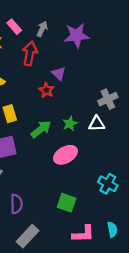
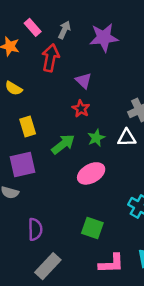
red star: (47, 90) -> (81, 109), moved

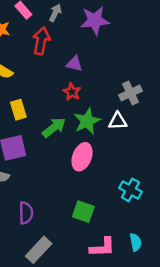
purple triangle: (83, 81) -> (74, 64), turned -30
green star: (96, 138) -> (87, 121), size x1.5
pink ellipse: (91, 173) -> (82, 157), turned -40

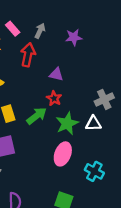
purple star: (95, 20) -> (74, 37), size x0.7
green arrow: (54, 127) -> (37, 116), moved
cyan cross: (130, 190) -> (94, 171), moved

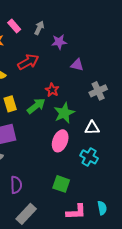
purple star: (74, 37) -> (59, 42), moved
red arrow: (28, 55) -> (28, 62), moved, turned 50
purple triangle: (56, 74) -> (77, 65), moved
white triangle: (93, 123) -> (92, 128), moved

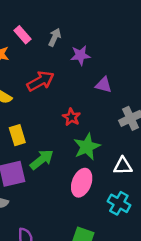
green arrow: (36, 106) -> (42, 160), moved

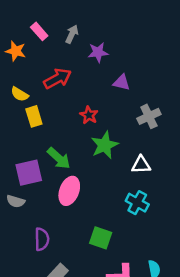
yellow rectangle: (17, 135) -> (34, 116), moved
green arrow: (42, 160) -> (59, 158), turned 80
pink ellipse: (82, 183) -> (69, 191), moved

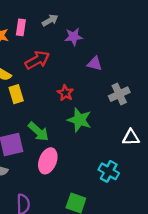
pink rectangle: (39, 31) -> (21, 27), moved, turned 49
gray arrow: (72, 34) -> (50, 20), turned 35
green star: (105, 145) -> (79, 120), turned -30
white triangle: (141, 165) -> (131, 137), moved

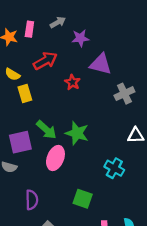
purple triangle: (95, 64) -> (101, 64), size x1.5
red star: (65, 93) -> (72, 82), moved
green star: (79, 120) -> (77, 133), moved

